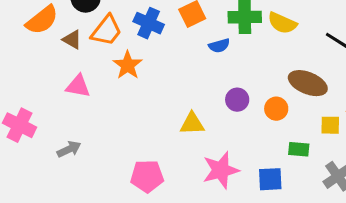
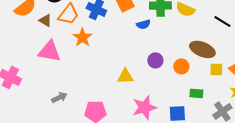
pink triangle: (78, 86) -> (49, 51), size x1.4
yellow square: (330, 125) -> (216, 69), moved
gray arrow: (69, 149) -> (59, 97), moved

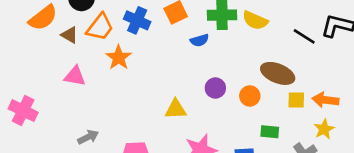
pink triangle: (49, 51) -> (75, 76), size x0.7

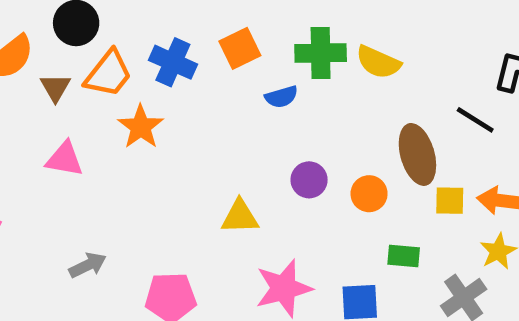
brown triangle: (70, 35) -> (55, 88), turned 30
black line: (304, 36) -> (475, 120), moved
brown ellipse: (278, 73) -> (417, 154), turned 52

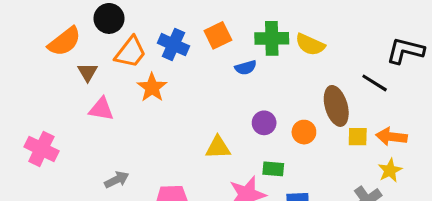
brown triangle: (55, 88) -> (88, 72), moved
green rectangle: (404, 256) -> (273, 169), moved

